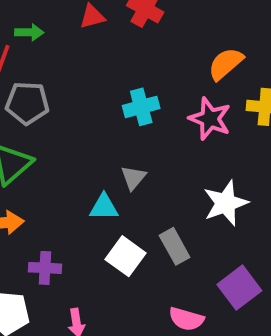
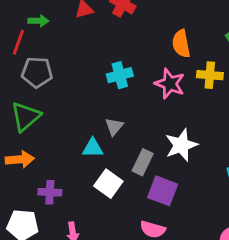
orange semicircle: (226, 64) -> (181, 44), turned -60
gray rectangle: (175, 246) -> (143, 162), moved, turned 55
purple square: (239, 288) -> (163, 191), moved, turned -32

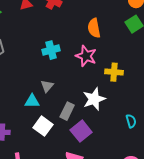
yellow cross: (210, 75) -> (114, 72), moved
purple square: (163, 191) -> (81, 131), turned 30

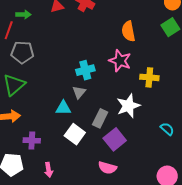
cyan cross: (51, 50) -> (85, 70), moved
cyan semicircle: (131, 121) -> (167, 129), turned -32

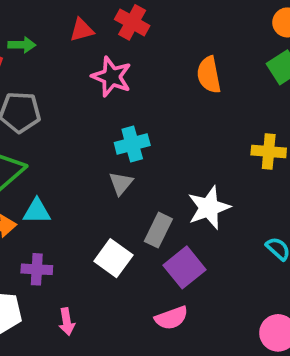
pink star: (120, 61) -> (112, 77), moved
yellow cross: (149, 77) -> (269, 151), moved
cyan triangle: (63, 108) -> (37, 211), moved
pink semicircle: (107, 168) -> (171, 318), turned -36

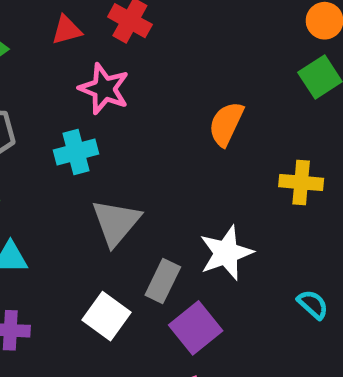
orange semicircle: (209, 75) -> (226, 124), moved, turned 36
cyan cross: (132, 144) -> (76, 152), moved
gray triangle: (121, 183) -> (116, 222), size x1.6

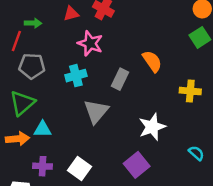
orange semicircle: (226, 124) -> (152, 61), turned 120
gray rectangle: (163, 281) -> (120, 79), moved
white square: (106, 316) -> (79, 169), moved

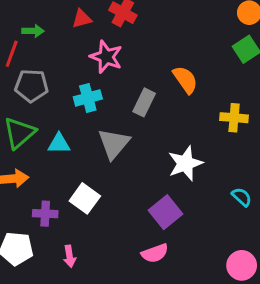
cyan triangle: (43, 129) -> (59, 144), moved
white square: (79, 169) -> (85, 198), moved

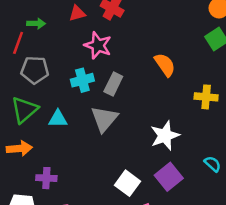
gray rectangle: (144, 102) -> (113, 84), moved
white square: (85, 198) -> (128, 183), moved
purple square: (166, 212) -> (169, 177), moved

